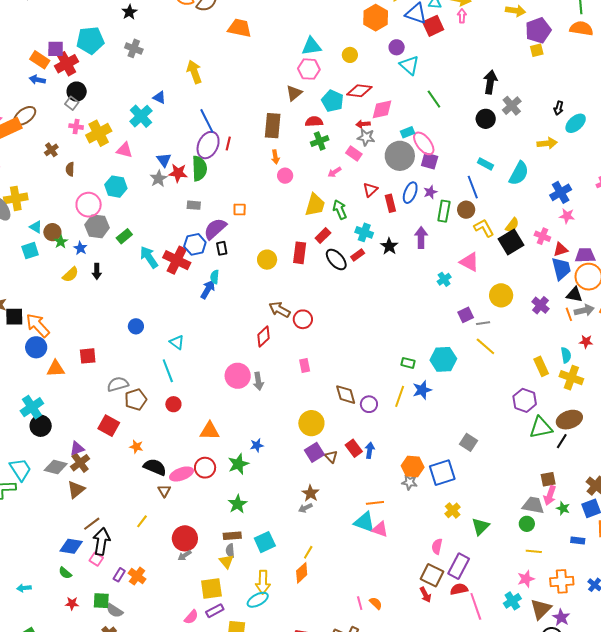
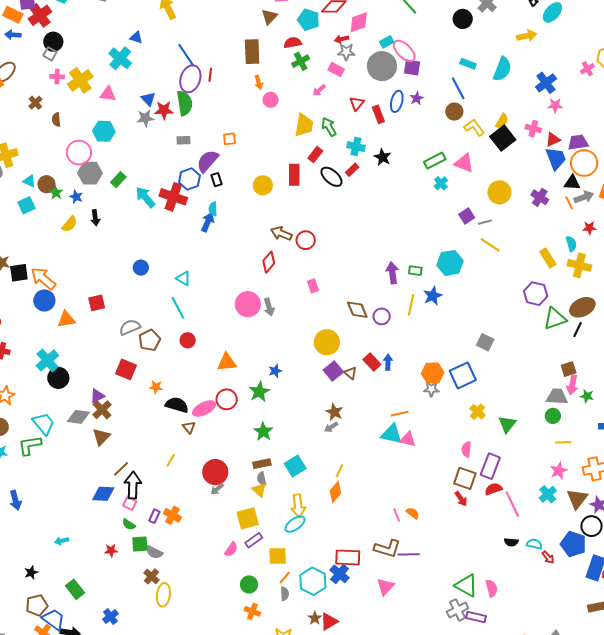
gray star: (159, 179) -> (145, 118), turned 30
green rectangle: (444, 211) -> (435, 161), moved, turned 60
purple arrow: (421, 238) -> (392, 273), moved
green semicircle: (65, 573) -> (129, 524), moved

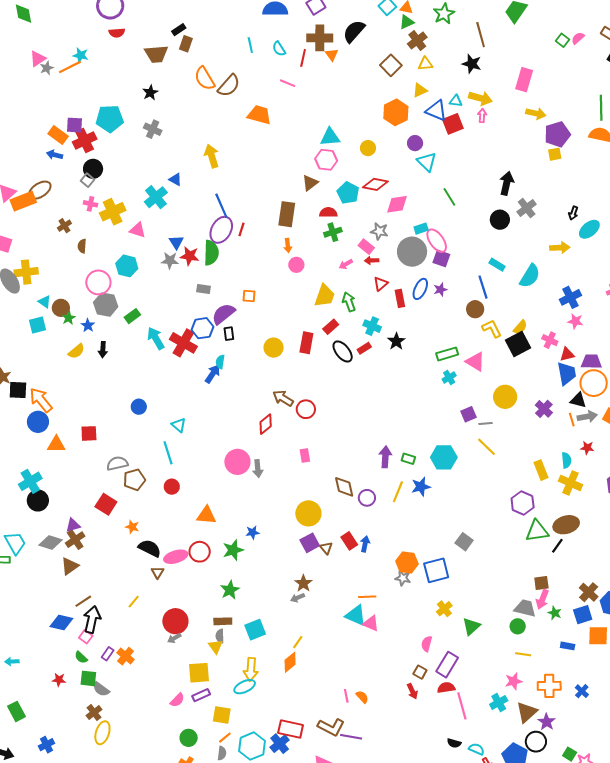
red arrow: (342, 39) -> (372, 260), moved
brown square: (465, 478) -> (420, 672), size x0.6

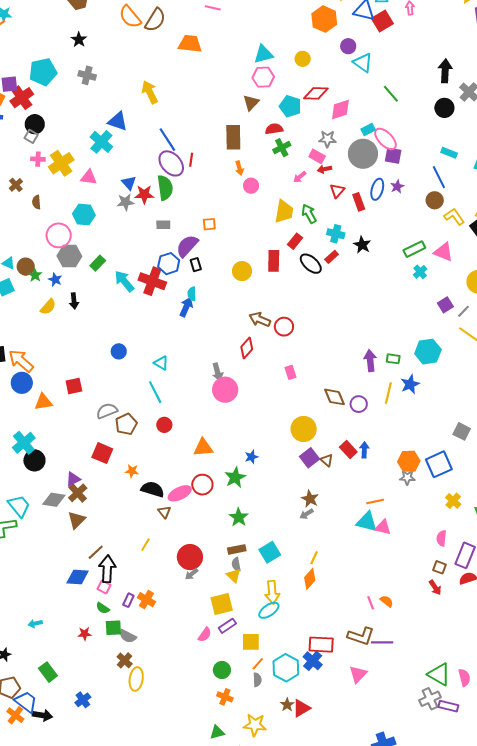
blue triangle: (175, 180) -> (118, 121), size x1.5
purple ellipse: (221, 230) -> (171, 163), turned -60
gray line: (485, 423) -> (464, 311), turned -32
gray arrow: (258, 469) -> (218, 372), moved

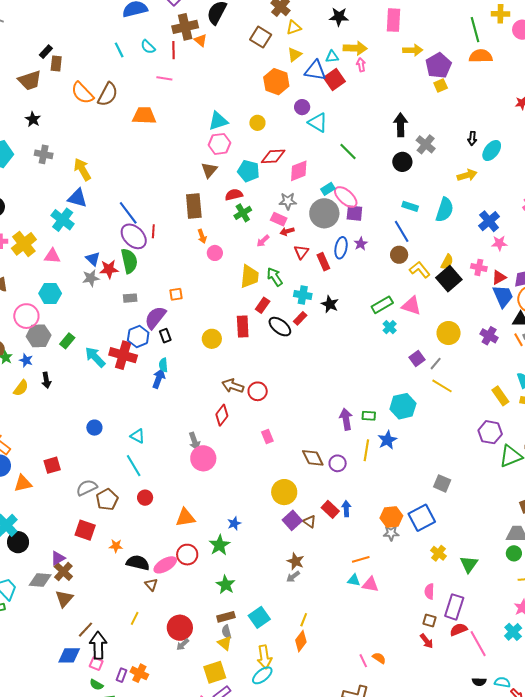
yellow arrow: (150, 92) -> (82, 169), moved
cyan triangle: (367, 522) -> (354, 580), size x0.6

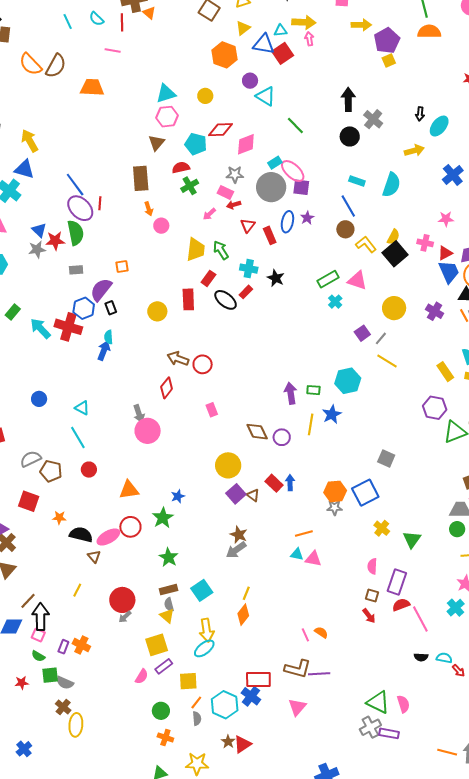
blue cross: (489, 221) -> (453, 175), moved
brown pentagon: (107, 500) -> (51, 471), turned -30
gray arrow: (293, 577) -> (236, 550), size x1.5

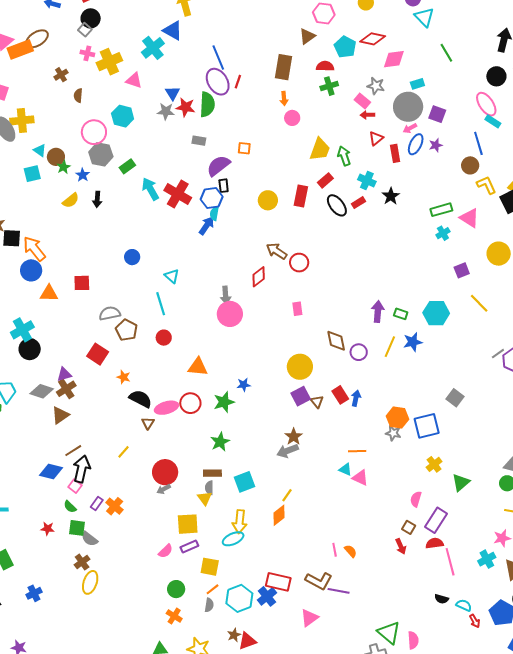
pink ellipse: (293, 171) -> (486, 104), moved
pink arrow: (209, 214) -> (410, 128), moved
blue hexagon: (84, 308) -> (212, 198), moved
gray line: (381, 338) -> (498, 354), moved

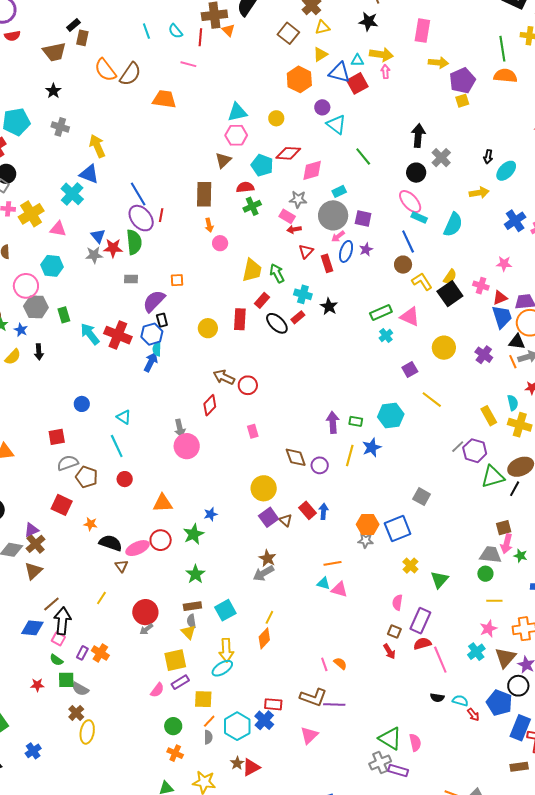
green rectangle: (127, 166) -> (64, 315), turned -63
red square: (82, 283) -> (57, 437), moved
red rectangle: (278, 582) -> (273, 704), size x0.7

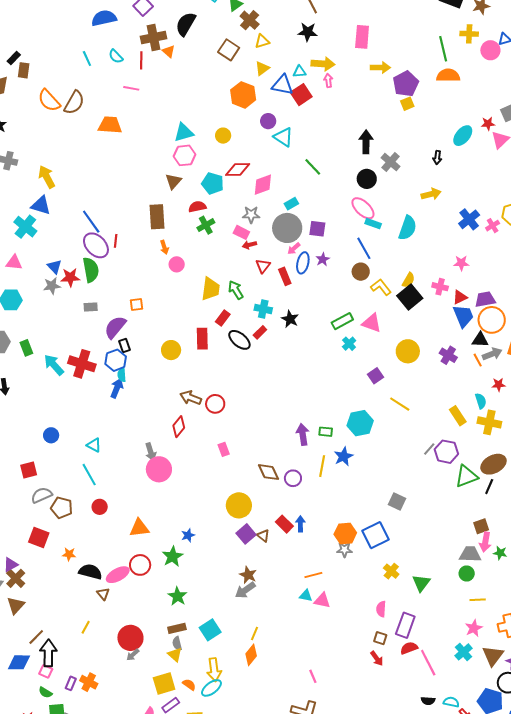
cyan ellipse: (506, 171) -> (463, 136), moved
orange semicircle: (340, 663) -> (189, 685), moved

